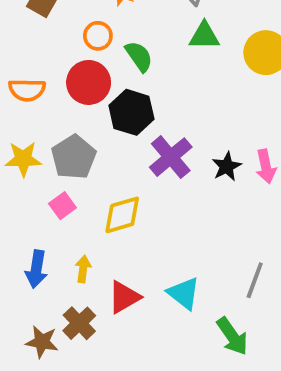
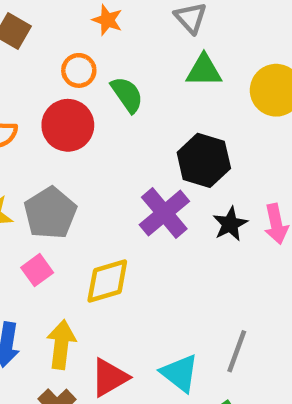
black hexagon: (131, 112) -> (204, 160), moved
yellow arrow: (83, 269) -> (61, 345), size x1.5
gray line: (255, 280) -> (237, 351), moved

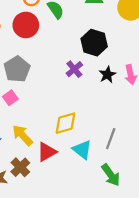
purple cross: (164, 213) -> (74, 69), size x0.7
yellow diamond: (107, 281) -> (66, 123), moved
yellow arrow: (61, 345) -> (22, 135), turned -50

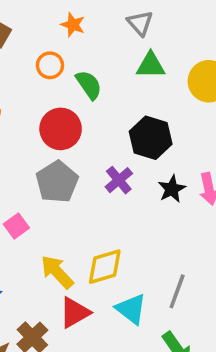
red circle: (26, 25) -> (61, 129), moved
gray pentagon: (17, 69) -> (57, 182), moved
yellow arrow: (22, 135) -> (57, 272), moved

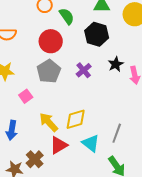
black hexagon: (151, 138) -> (97, 34), moved
black star: (172, 189) -> (116, 64), moved

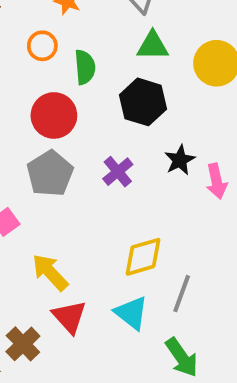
green semicircle: (67, 16) -> (85, 67), turned 30
yellow diamond: (76, 119) -> (143, 257), moved
red triangle: (59, 145) -> (69, 317), turned -42

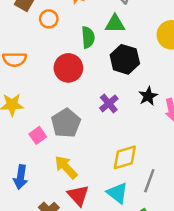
orange circle: (42, 46) -> (49, 19), moved
green triangle: (153, 46) -> (115, 24), moved
gray pentagon: (50, 174) -> (66, 123), moved

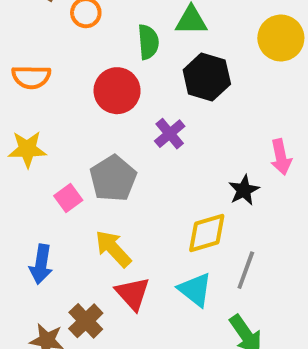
black star: (148, 96) -> (244, 190), moved
purple cross: (109, 103) -> (170, 134), moved

